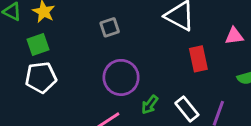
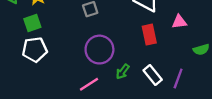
pink triangle: (234, 36) -> (179, 22), moved
red rectangle: (198, 59) -> (149, 35), moved

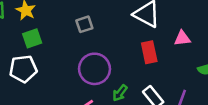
green square: (32, 23) -> (32, 38), moved

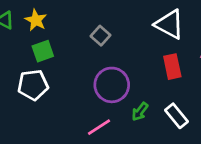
gray square: (84, 24) -> (100, 36), turned -30

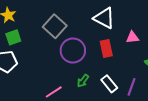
gray square: (100, 36) -> (55, 26), size x1.6
purple circle: (112, 85) -> (73, 51), moved

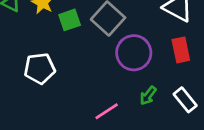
green square: (13, 37) -> (70, 20), moved

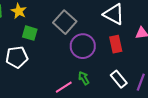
green square: (70, 20) -> (30, 33), moved, turned 35
green arrow: (148, 96) -> (84, 78), moved, turned 112

